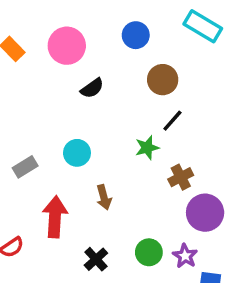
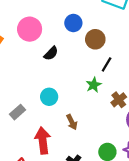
blue circle: (136, 35) -> (73, 23), moved

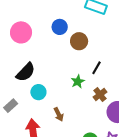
black semicircle: (51, 53) -> (26, 72), moved, size x1.5
black line: (107, 64) -> (97, 68), moved

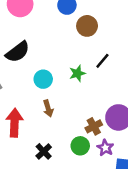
cyan circle: (38, 92) -> (43, 79), moved
brown cross: (100, 95) -> (94, 126), moved

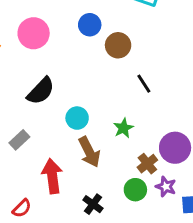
black line: (102, 61) -> (144, 84), turned -63
green star: (77, 73) -> (123, 128), moved
brown arrow: (48, 108) -> (89, 152), size x1.5

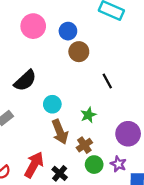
pink circle: (34, 33) -> (33, 26), moved
brown circle: (118, 45) -> (79, 52), moved
brown cross: (147, 164) -> (84, 145), moved
red arrow: (52, 176) -> (34, 165), moved, turned 32

